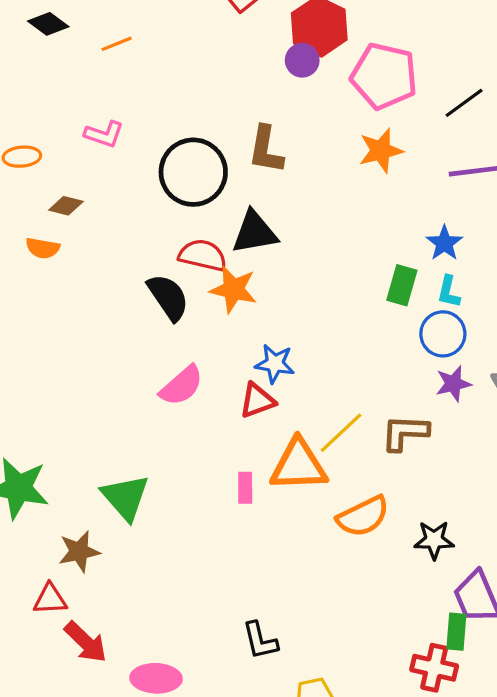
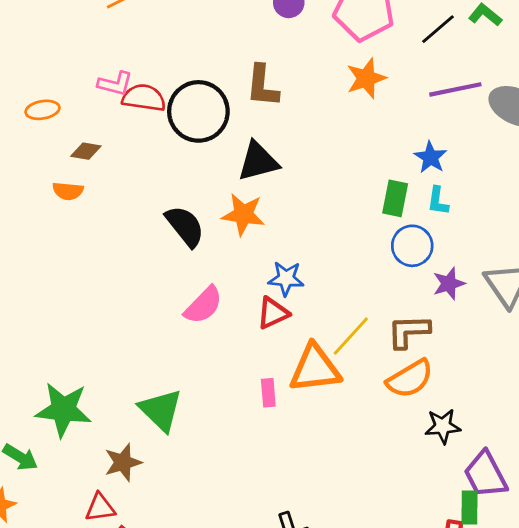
red semicircle: (203, 255) -> (144, 98), moved
blue circle: (443, 334) -> (412, 246), moved
orange semicircle: (363, 516) -> (410, 379), moved

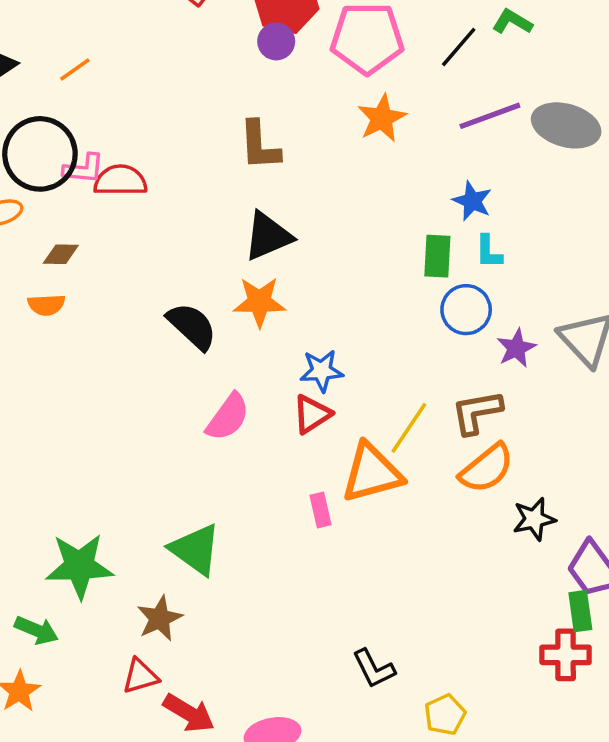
black circle: (198, 111) -> (40, 154), moved

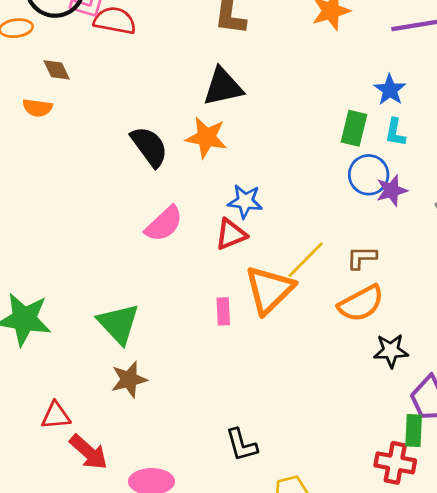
brown diamond: (61, 254) -> (57, 70), turned 52
purple star: (516, 348) -> (392, 190), moved
brown L-shape: (477, 412) -> (362, 258), size x0.7
orange triangle: (372, 473) -> (269, 290), turned -40
brown star: (160, 618) -> (129, 379), moved

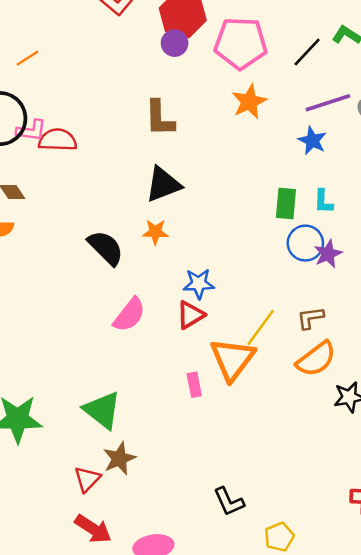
blue star: (390, 90) -> (312, 141), moved
orange star: (206, 138) -> (155, 232), size x0.7
red triangle: (56, 416) -> (87, 479), moved, turned -32

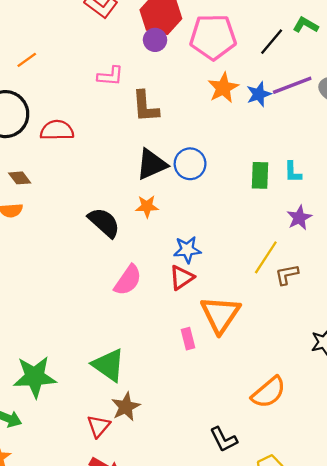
pink L-shape: (31, 130) -> (110, 76), moved
blue star: (312, 141) -> (259, 94), moved, turned 30
blue circle: (305, 243) -> (190, 164), moved
yellow line: (261, 327) -> (266, 257), moved
orange semicircle: (316, 359) -> (269, 392), moved

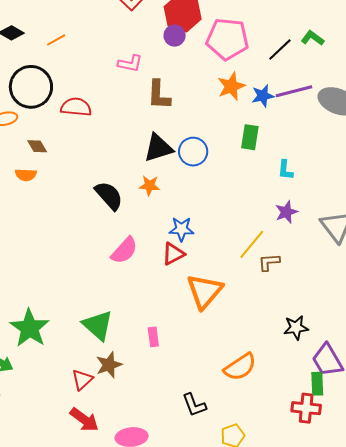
green rectangle: (260, 175) -> (250, 137), moved
pink rectangle: (188, 339) -> (153, 337), moved
green star: (35, 377) -> (30, 328), turned 30

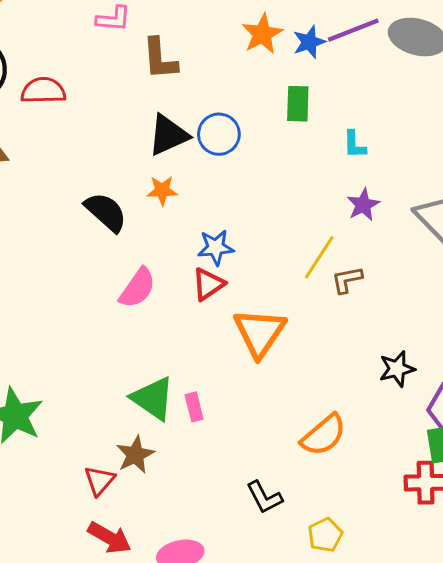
green triangle: (98, 325) -> (153, 398), moved

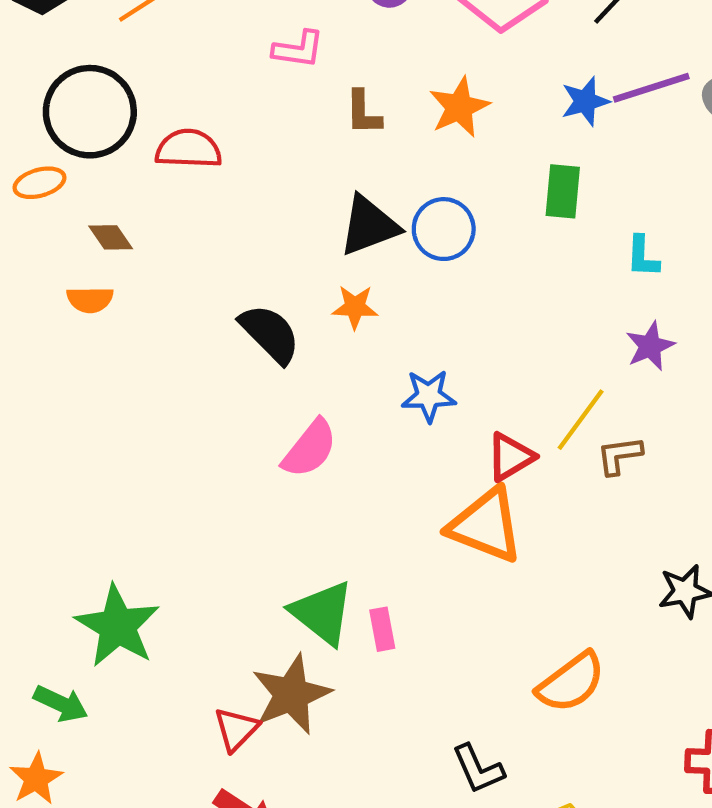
orange star: (262, 34) -> (459, 107), moved
brown L-shape: (160, 59) -> (363, 113), size x0.7
red triangle: (208, 284) -> (511, 457), moved
orange triangle: (260, 333) -> (486, 525), turned -46
brown star: (135, 455) -> (291, 694), size x1.4

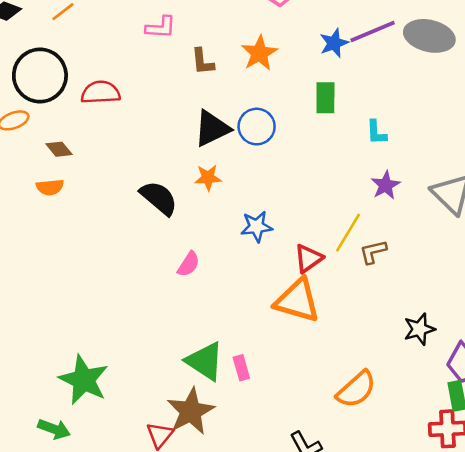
pink semicircle: (310, 449) -> (189, 264), size x0.7

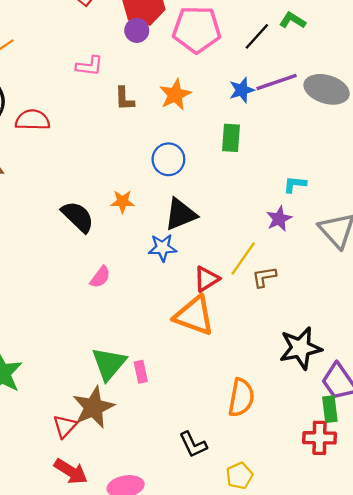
black triangle: (212, 129) -> (181, 214), moved
cyan L-shape: (376, 132) -> (295, 184), moved, turned 95
black star: (419, 329) -> (301, 348), size x1.5
green triangle: (205, 361) -> (109, 364), turned 33
orange semicircle: (356, 389) -> (241, 398), turned -42

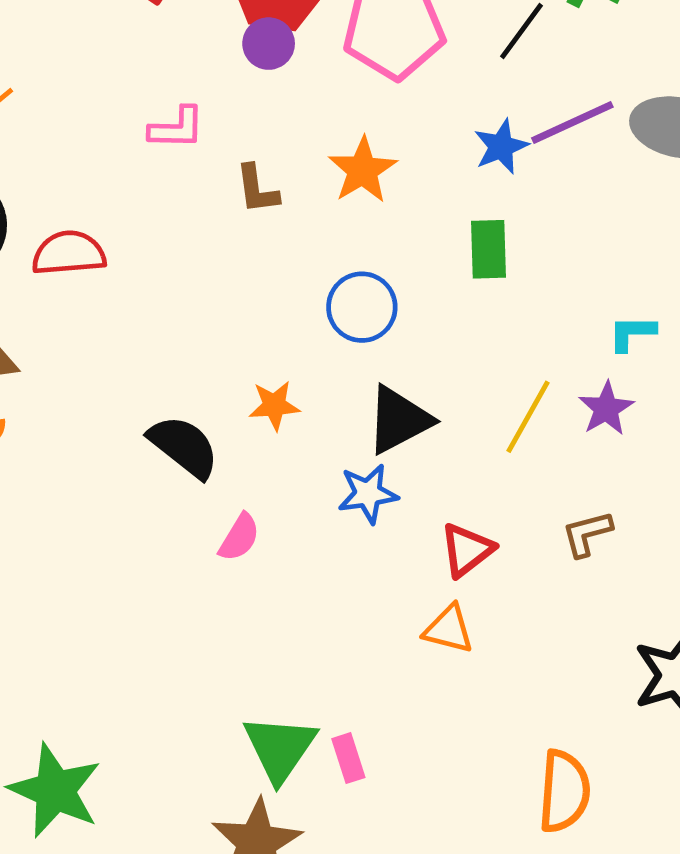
yellow line: (243, 258) -> (528, 417), moved
pink semicircle: (100, 277) -> (239, 537), moved
orange triangle: (194, 316) -> (449, 629), size x0.6

